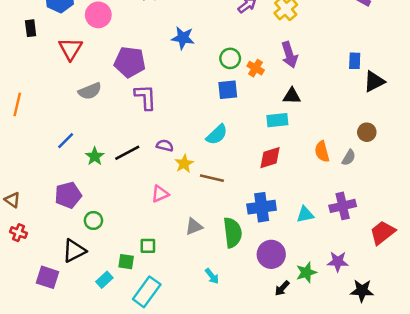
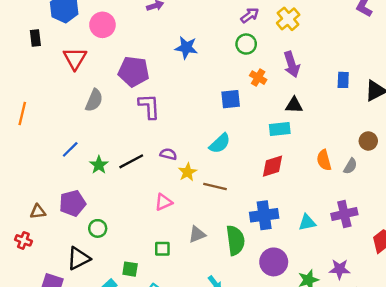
green circle: (230, 58) -> (246, 44), moved
blue rectangle: (355, 61) -> (343, 80), moved
gray semicircle: (90, 91) -> (94, 100), turned -45
brown triangle: (12, 200) -> (38, 212), moved, turned -42
green square: (148, 246) -> (162, 249), moved

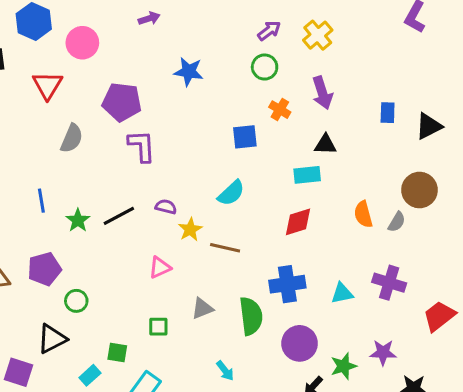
brown circle: (368, 141) -> (419, 190), size x1.5
blue line: (70, 149) -> (41, 201), turned -54
purple cross: (344, 214) -> (389, 283), turned 30

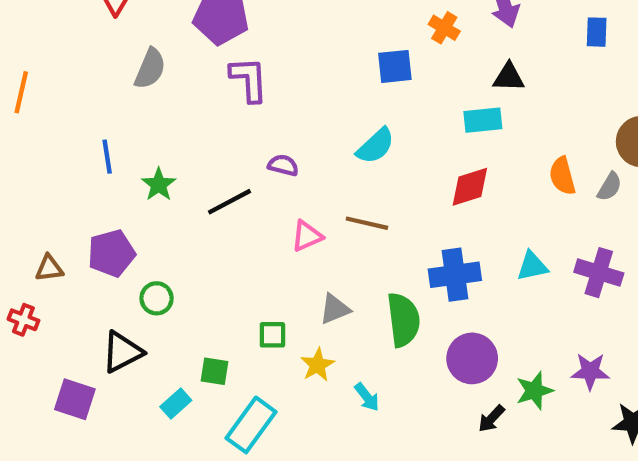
black line: (119, 216) -> (230, 202), moved
yellow star: (190, 230) -> (318, 365), moved
pink triangle: (160, 267) -> (307, 236), moved
cyan triangle: (342, 293) -> (532, 266), moved

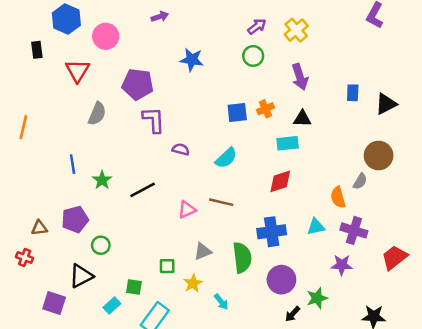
orange cross: (444, 28) -> (265, 109), moved, turned 35
purple semicircle: (283, 165) -> (181, 149), moved
orange semicircle: (562, 176) -> (338, 197), moved
purple star: (590, 371) -> (342, 265), moved

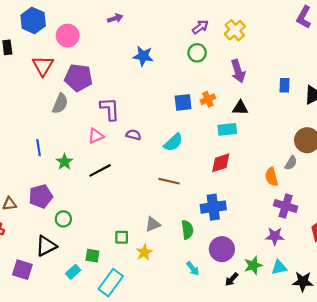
purple pentagon: (138, 84) -> (78, 78), moved
pink triangle: (187, 210) -> (96, 136), moved
cyan triangle: (316, 227) -> (279, 267), moved
green semicircle: (242, 258) -> (187, 230), size x0.7
cyan arrow: (221, 302) -> (193, 269), moved

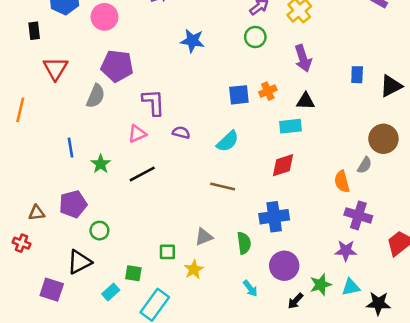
red triangle: (43, 66) -> (55, 68), moved

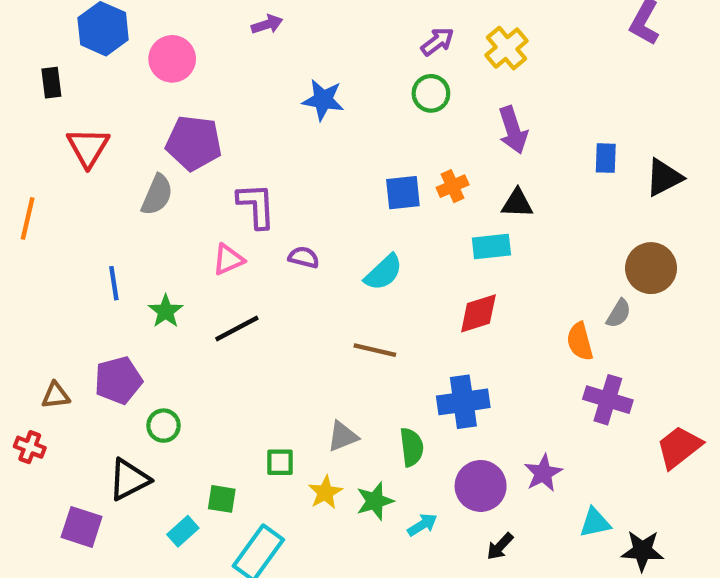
purple star: (346, 251) -> (543, 473), moved, turned -30
green star: (321, 285) -> (375, 501), moved
cyan arrow: (250, 288) -> (422, 525), turned -84

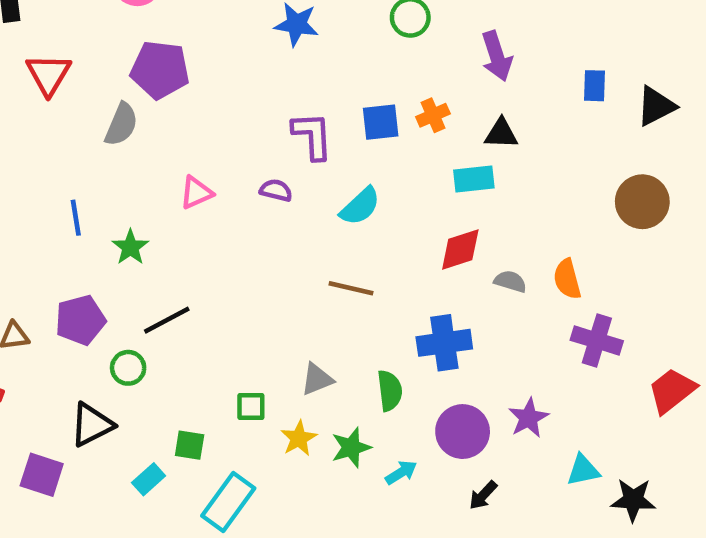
purple L-shape: (256, 206) -> (312, 136), moved
gray semicircle: (619, 313) -> (510, 281), moved, turned -104
black line: (237, 328) -> (167, 320), moved

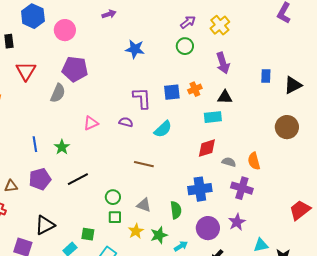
blue line: (76, 218) -> (35, 144), moved
brown line: (351, 288) -> (144, 164), moved
purple cross: (597, 341) -> (242, 188), moved
green circle: (128, 368) -> (113, 197), moved
gray triangle: (317, 379) -> (144, 205), turned 42

